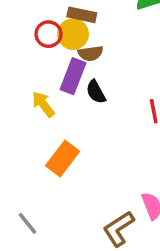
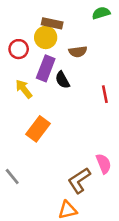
red circle: (49, 34) -> (19, 49), moved
brown semicircle: (91, 53) -> (78, 52), moved

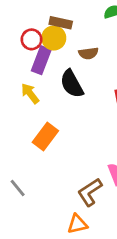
red circle: (19, 49) -> (32, 39), moved
purple rectangle: (46, 68) -> (41, 60), moved
black semicircle: (62, 80) -> (72, 84), size x1.5

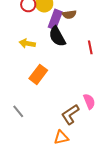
purple rectangle: (41, 60) -> (55, 19), moved
yellow arrow: (30, 94) -> (27, 43), turned -42

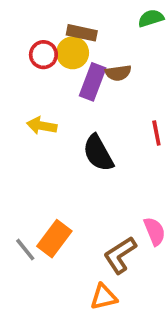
black semicircle: (57, 36) -> (98, 153), moved
orange rectangle: (38, 74) -> (54, 239), moved

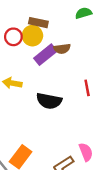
purple rectangle: (93, 82) -> (45, 55), turned 30
black semicircle: (98, 153) -> (49, 101), turned -50

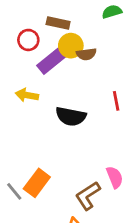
yellow circle: (32, 36) -> (71, 46), moved
purple rectangle: (45, 55) -> (51, 61), moved

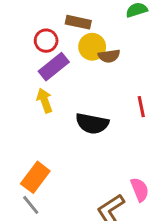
purple rectangle: (51, 61) -> (54, 67), moved
yellow arrow: (27, 95) -> (45, 100), turned 60
orange rectangle: (37, 183) -> (35, 177), moved

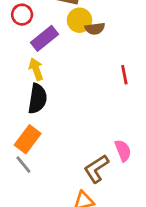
red circle: (46, 41) -> (22, 15), moved
black semicircle: (92, 124) -> (37, 99), moved, turned -92

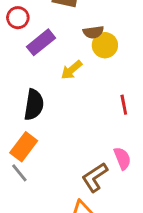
yellow circle: (79, 20) -> (105, 45), moved
yellow arrow: (36, 69) -> (72, 70), moved, turned -110
red line: (124, 75) -> (124, 105), moved

